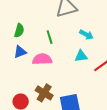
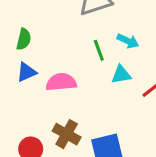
green line: (50, 37) -> (99, 50), moved

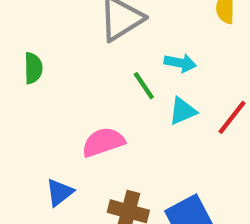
green semicircle: (24, 39) -> (33, 68), moved
blue triangle: (26, 72) -> (60, 192), moved

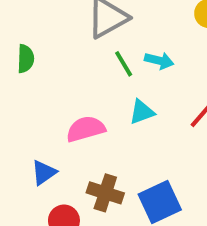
green line: (144, 86) -> (124, 64), moved
cyan triangle: (183, 111) -> (142, 112), moved

